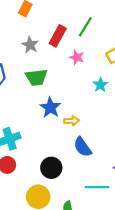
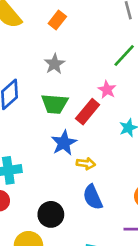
red rectangle: (58, 36) -> (88, 112), moved

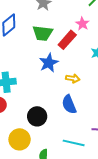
yellow arrow: (86, 164) -> (73, 78), moved

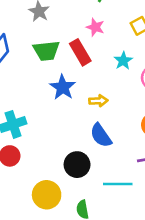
red rectangle: (67, 40) -> (80, 52), turned -60
black circle: (37, 116) -> (77, 165), moved

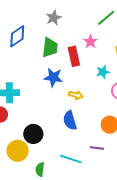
green trapezoid: (46, 51) -> (50, 47), turned -95
blue star: (63, 87) -> (53, 77), turned 30
black circle: (77, 165) -> (33, 134), moved

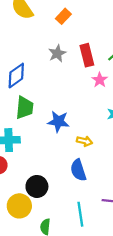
green trapezoid: (50, 47) -> (25, 108), moved
red rectangle: (74, 56) -> (87, 55), moved
cyan line: (71, 159) -> (80, 214), turned 65

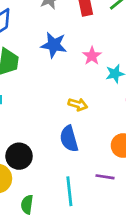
pink star: (100, 80) -> (92, 56), moved
blue star: (58, 121) -> (54, 45), moved

